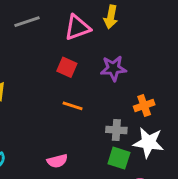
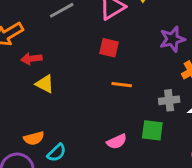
purple star: (113, 68) -> (172, 39), moved
green square: (119, 158) -> (152, 130), moved

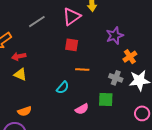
yellow triangle: (45, 84) -> (20, 74), moved
gray cross: (169, 100) -> (116, 78), turned 32
cyan semicircle: (57, 153) -> (63, 88), moved

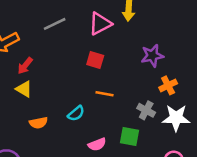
red arrow: (19, 56) -> (25, 66), turned -48
orange semicircle: (25, 111) -> (38, 123), moved

